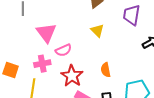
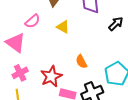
pink semicircle: (63, 50) -> (33, 21), moved
red star: (72, 76) -> (51, 76), turned 30

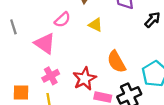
orange semicircle: (81, 62) -> (116, 62), size x1.5

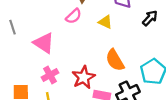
pink semicircle: (62, 20) -> (74, 16), moved
yellow triangle: (95, 25) -> (105, 22), moved

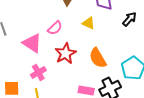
pink semicircle: (74, 16) -> (55, 28), moved
red star: (83, 77) -> (65, 54), moved

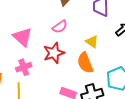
yellow triangle: (89, 23) -> (92, 42), moved
pink semicircle: (55, 28) -> (60, 27), moved

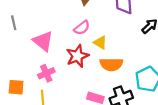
yellow triangle: (92, 42) -> (100, 43), moved
orange semicircle: (85, 63) -> (111, 64), turned -65

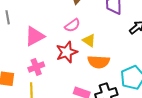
pink triangle: (43, 41) -> (35, 36), turned 50

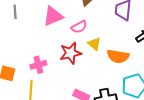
pink triangle: (35, 36) -> (53, 16), moved
orange semicircle: (99, 62) -> (118, 56), moved

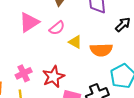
red star: (71, 53) -> (53, 77), moved

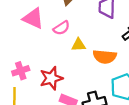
pink triangle: (29, 22) -> (33, 18), turned 50
yellow triangle: (75, 42) -> (79, 45), turned -40

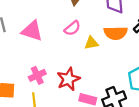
pink triangle: (33, 18) -> (32, 31), moved
orange semicircle: (105, 57) -> (116, 33), moved

